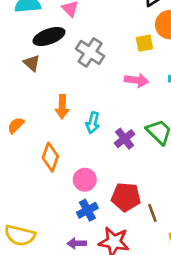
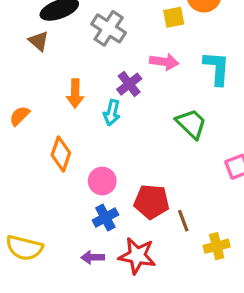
purple cross: (125, 139) -> (129, 84), moved

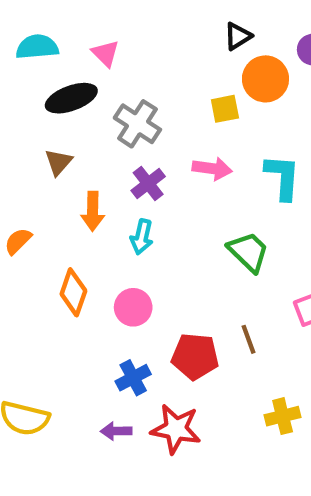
brown triangle: (39, 41) -> (58, 162), moved, turned 30
purple cross: (129, 84) -> (148, 184), moved
pink circle: (102, 181) -> (133, 307), moved
brown line: (183, 221) -> (248, 339), moved

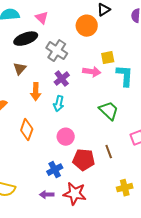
orange circle: (265, 79) -> (87, 26), moved
yellow square: (225, 109) -> (108, 58), moved
pink circle: (133, 307) -> (66, 137), moved

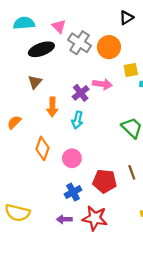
orange circle: (87, 26) -> (109, 47), moved
gray cross: (57, 51) -> (80, 43), moved
pink arrow: (92, 72) -> (102, 84), moved
pink circle: (66, 137) -> (72, 158), moved

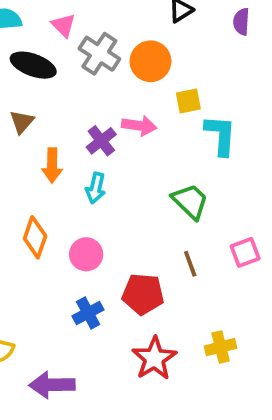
black ellipse: (41, 49) -> (33, 65), turned 40
brown line: (132, 172) -> (190, 264), moved
red star: (95, 218) -> (154, 358), moved, turned 30
purple arrow: (64, 219) -> (52, 385), moved, size x1.6

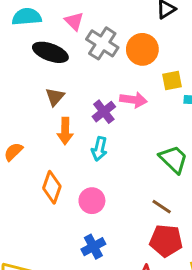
brown triangle: (22, 122) -> (55, 97), moved
brown line: (190, 264) -> (162, 207), moved, turned -36
red pentagon: (143, 294) -> (166, 241), moved

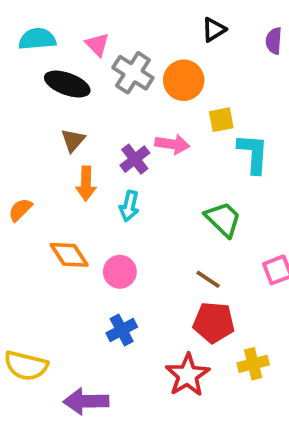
orange diamond: (52, 187) -> (69, 255), turned -52

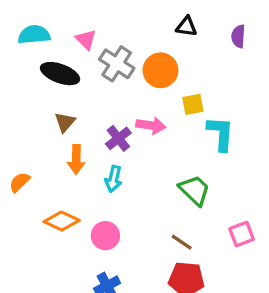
black triangle: (214, 30) -> (186, 27), turned 40
orange diamond: (69, 255) -> (62, 221), turned -32

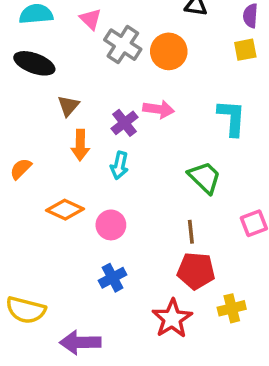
black ellipse: (60, 74) -> (34, 63), moved
yellow square: (193, 104) -> (245, 50), moved
brown line: (182, 242) -> (191, 232), turned 50

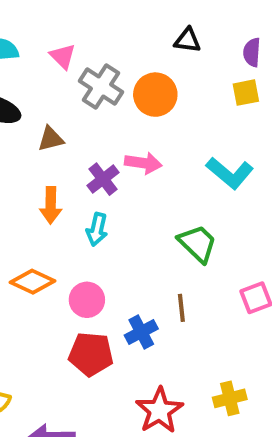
brown triangle: (68, 106) -> (51, 139), moved, turned 35
cyan L-shape: (232, 118) -> (230, 173), turned 126
red pentagon: (196, 271) -> (91, 354), moved
blue cross: (113, 278) -> (141, 332), moved

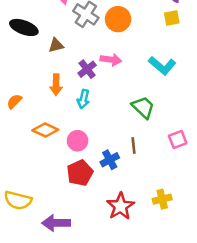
red pentagon: (91, 354) -> (80, 173), turned -30

